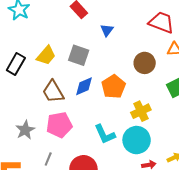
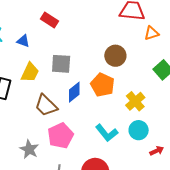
blue triangle: (107, 30) -> (23, 41), moved, turned -32
brown circle: (145, 63) -> (115, 56), moved
cyan circle: (137, 140) -> (139, 130), size x0.7

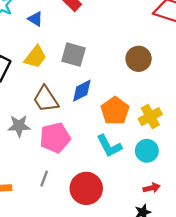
orange pentagon: (103, 85) -> (115, 111), moved
gray star: (29, 149) -> (19, 126), moved, turned 30
red arrow: (157, 151) -> (152, 188), moved

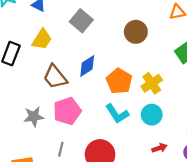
gray square: (73, 55) -> (81, 21), moved, turned 30
gray star: (19, 126) -> (34, 117), moved

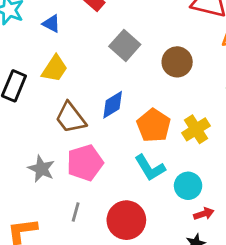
gray square: (81, 21) -> (125, 45), moved
cyan circle: (152, 115) -> (188, 186), moved
gray star: (34, 117) -> (41, 169), turned 30

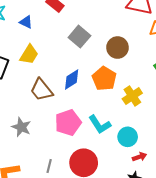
orange pentagon: (154, 125) -> (104, 79), moved
pink pentagon: (85, 163) -> (68, 123), moved
gray line: (76, 212) -> (49, 166), moved

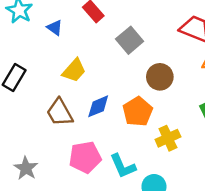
gray square: (79, 37) -> (130, 40), moved
yellow trapezoid: (29, 55) -> (74, 70), moved
gray star: (21, 127) -> (26, 168), moved

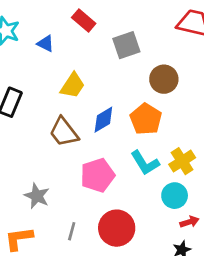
gray square: (130, 40) -> (126, 45), turned 30
yellow cross: (168, 138) -> (182, 161), moved
cyan L-shape: (123, 166) -> (145, 163), moved

